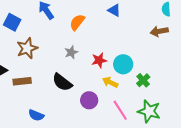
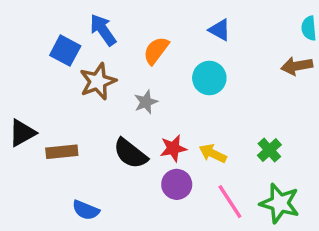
blue square: (12, 22) -> (65, 51), moved
brown star: (27, 48) -> (98, 81), moved
red star: (99, 60) -> (173, 148), moved
cyan circle: (123, 64) -> (209, 78), moved

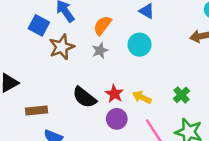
gray star: (146, 102) -> (100, 51), moved
red star: (173, 148) -> (114, 94), turned -30
brown rectangle: (62, 152) -> (36, 110), moved

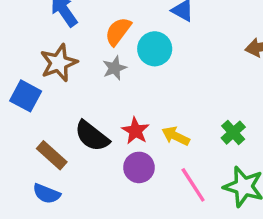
blue square: (39, 25) -> (26, 96), moved
cyan circle: (140, 45) -> (155, 49), moved
brown rectangle: (36, 110) -> (52, 155), moved, turned 48

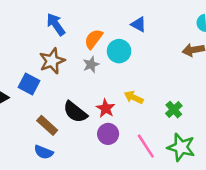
yellow arrow: (176, 136) -> (134, 97), moved

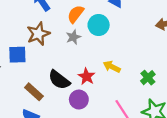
blue square: (29, 84) -> (17, 55), turned -30
purple circle: (108, 134) -> (79, 100), moved

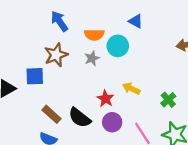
orange semicircle: (76, 14) -> (94, 35), turned -126
black semicircle: (59, 80) -> (80, 118), moved
purple circle: (79, 100) -> (112, 122), moved

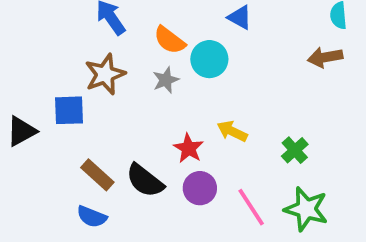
orange semicircle: (94, 35) -> (170, 40), turned 36

